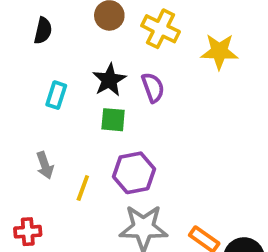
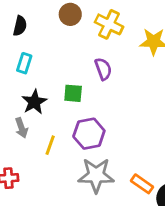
black star: (109, 80) -> (34, 102), moved
cyan rectangle: (56, 95) -> (24, 63), moved

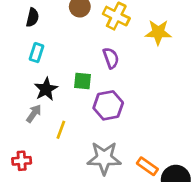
gray arrow: (21, 128) -> (34, 113), turned -126
purple hexagon: (89, 134) -> (108, 105), moved

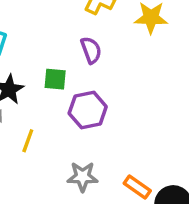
gray star: (104, 158) -> (83, 177), size x0.7

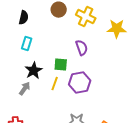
yellow line: (28, 141) -> (55, 84), moved

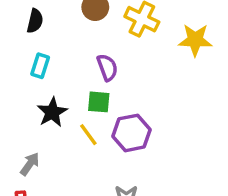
purple semicircle: (82, 48) -> (107, 67), moved
yellow line: (55, 84) -> (88, 135), turned -56
gray arrow: (25, 89) -> (30, 164), moved

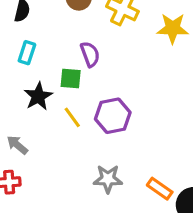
green square: (99, 102) -> (71, 79), moved
gray arrow: (30, 164) -> (17, 145), turned -85

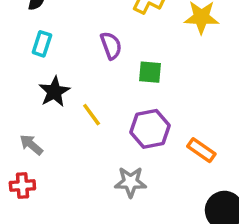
green square: (71, 79) -> (150, 72), moved
purple hexagon: (113, 116) -> (150, 129), moved
orange rectangle: (160, 189) -> (201, 150), moved

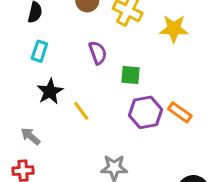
purple hexagon: (150, 129) -> (146, 112), moved
orange rectangle: (201, 150) -> (180, 112), moved

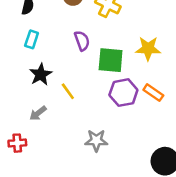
yellow star: (174, 29) -> (148, 48), moved
green square: (131, 75) -> (111, 60), size x1.5
gray arrow: (31, 136) -> (38, 113), moved, turned -78

